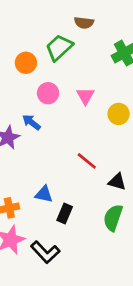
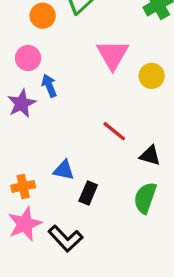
pink circle: (48, 93) -> (28, 58), moved
pink triangle: (85, 96) -> (113, 55), size x1.5
blue arrow: (31, 122) -> (49, 86), turned 30

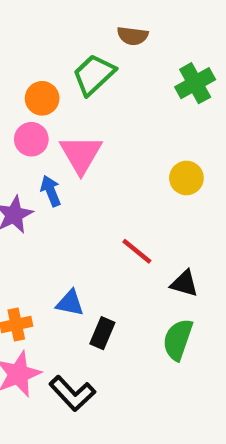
pink triangle: (113, 55) -> (81, 154), moved
pink circle: (28, 58) -> (31, 139), moved

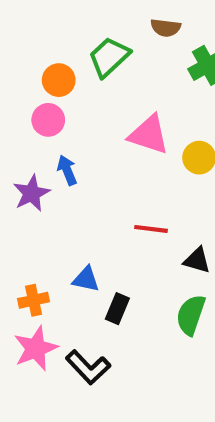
brown semicircle: (133, 36) -> (166, 28), moved
pink triangle: (81, 154) -> (149, 135), moved, turned -42
red line: (137, 251) -> (151, 229), turned -32

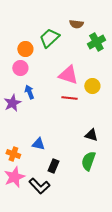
red line: (151, 229) -> (69, 98), moved
orange cross: (34, 300) -> (13, 154), turned 32
black rectangle: (117, 309) -> (53, 166), moved

